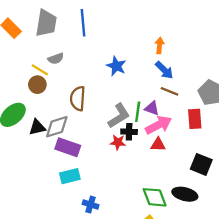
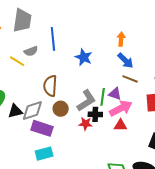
blue line: (83, 23) -> (53, 39), moved
brown circle: (37, 85) -> (61, 109), moved

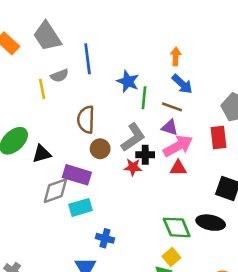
gray trapezoid: (22, 20) -> (47, 36), turned 140
yellow line: (17, 61) -> (42, 89), turned 49
brown line: (130, 79) -> (172, 107), moved
green line: (103, 97) -> (144, 98), moved
gray diamond: (32, 111) -> (55, 191), moved

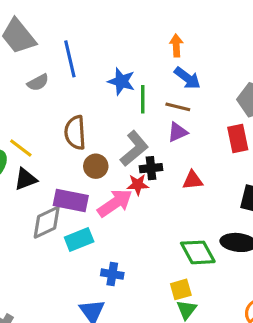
yellow line: (42, 89) -> (21, 148), moved, turned -36
purple triangle: (170, 127) -> (178, 132), turned -36
pink arrow: (178, 146) -> (115, 203), moved
yellow square: (171, 257) -> (181, 289), moved, turned 30

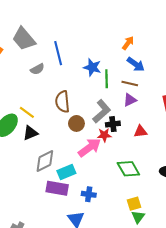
orange arrow: (176, 46) -> (128, 43), turned 40
purple rectangle: (71, 201) -> (57, 188), moved
green diamond: (198, 252) -> (128, 169), moved

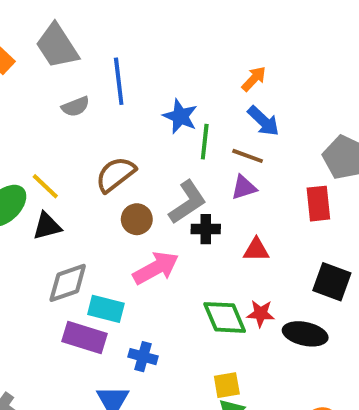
brown semicircle: (62, 102) -> (115, 174), turned 50
red star: (104, 135) -> (261, 314), moved
cyan rectangle: (66, 172) -> (106, 309), turned 30

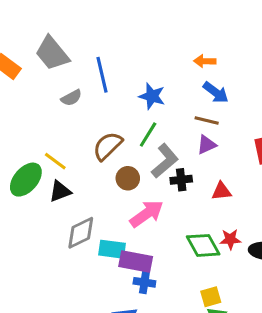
orange arrow: (254, 79) -> (205, 61), turned -125
green line: (205, 142) -> (148, 134), moved, turned 32
purple rectangle: (84, 337) -> (136, 262), moved

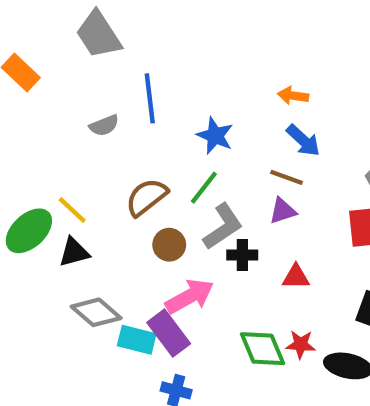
gray trapezoid: (52, 53) -> (99, 35), moved
gray diamond: (81, 233) -> (96, 312), turned 60
purple rectangle: (136, 262) -> (169, 333), moved, turned 36

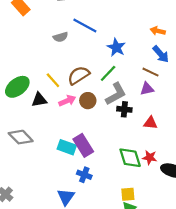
blue line: (150, 98) -> (85, 25), turned -60
yellow line: (72, 210) -> (53, 80), moved
pink arrow: (190, 296) -> (67, 101), moved, size x0.7
gray diamond: (96, 312) -> (21, 137), moved

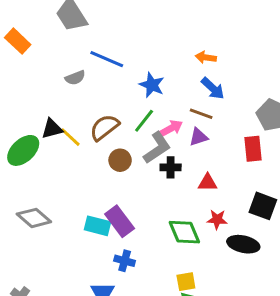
black triangle: (39, 100) -> (52, 129), moved
pink arrow: (67, 101) -> (171, 128), moved
red star: (150, 157) -> (217, 219), moved

